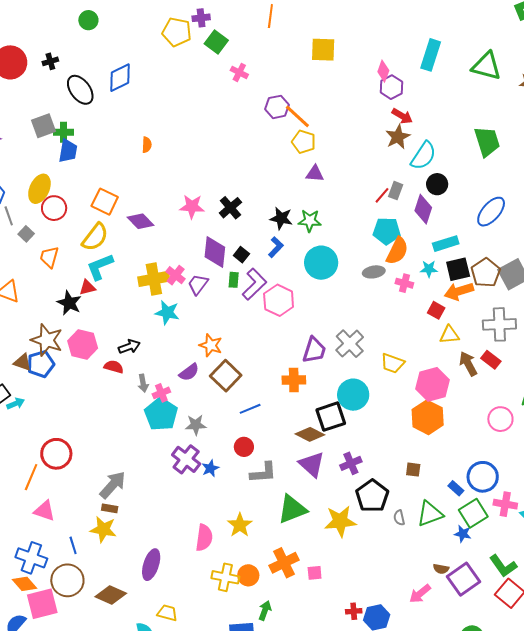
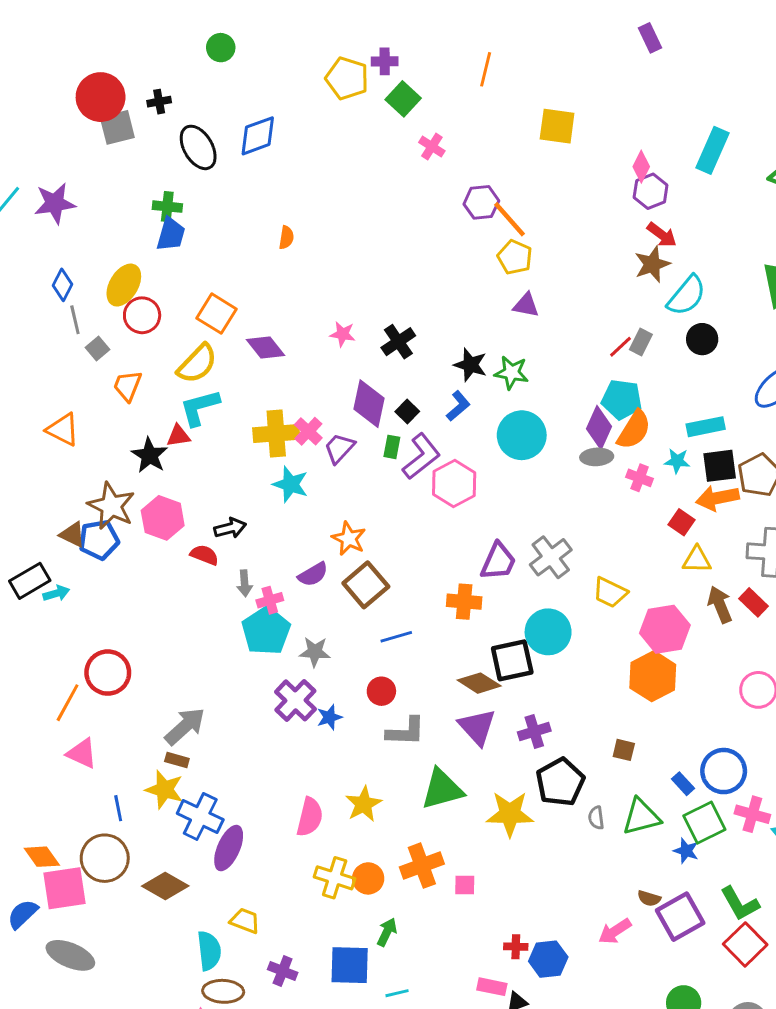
gray square: (43, 126) -> (117, 127), moved
pink star: (192, 207) -> (343, 334), size x0.7
purple diamond: (423, 209) -> (599, 428), moved
blue cross: (31, 558) -> (200, 817), moved

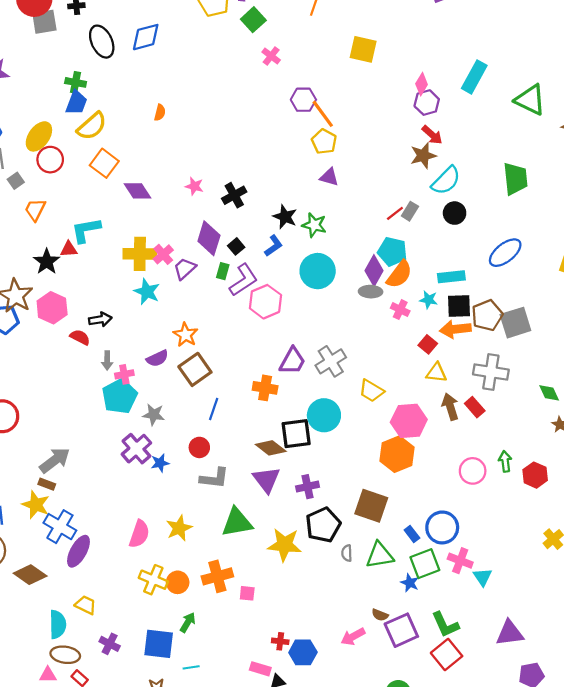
yellow semicircle: (197, 364) -> (92, 126), moved
blue line: (396, 637) -> (214, 409), turned -60
brown square: (624, 750) -> (371, 506), size x2.0

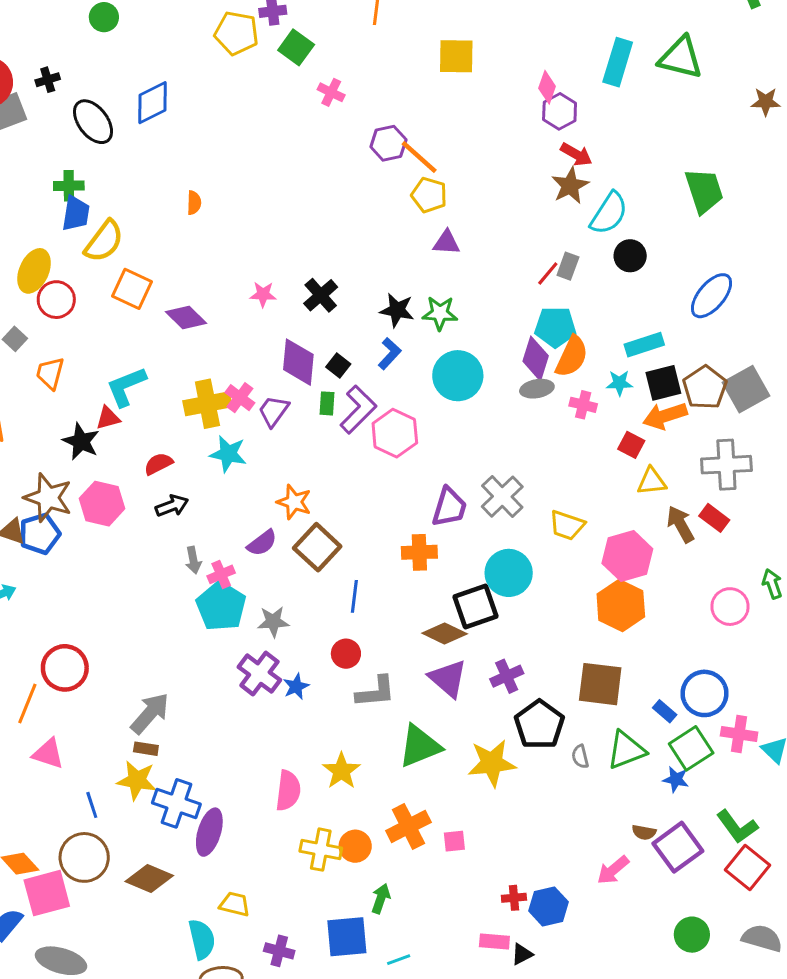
green triangle: (530, 100) -> (681, 58), moved
red semicircle: (80, 337) -> (158, 464), moved, turned -42

